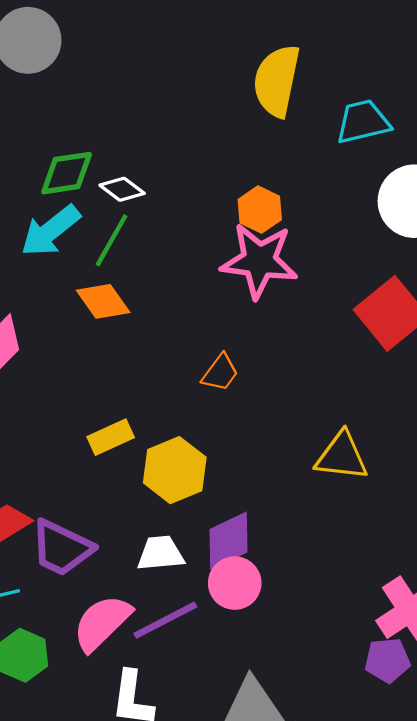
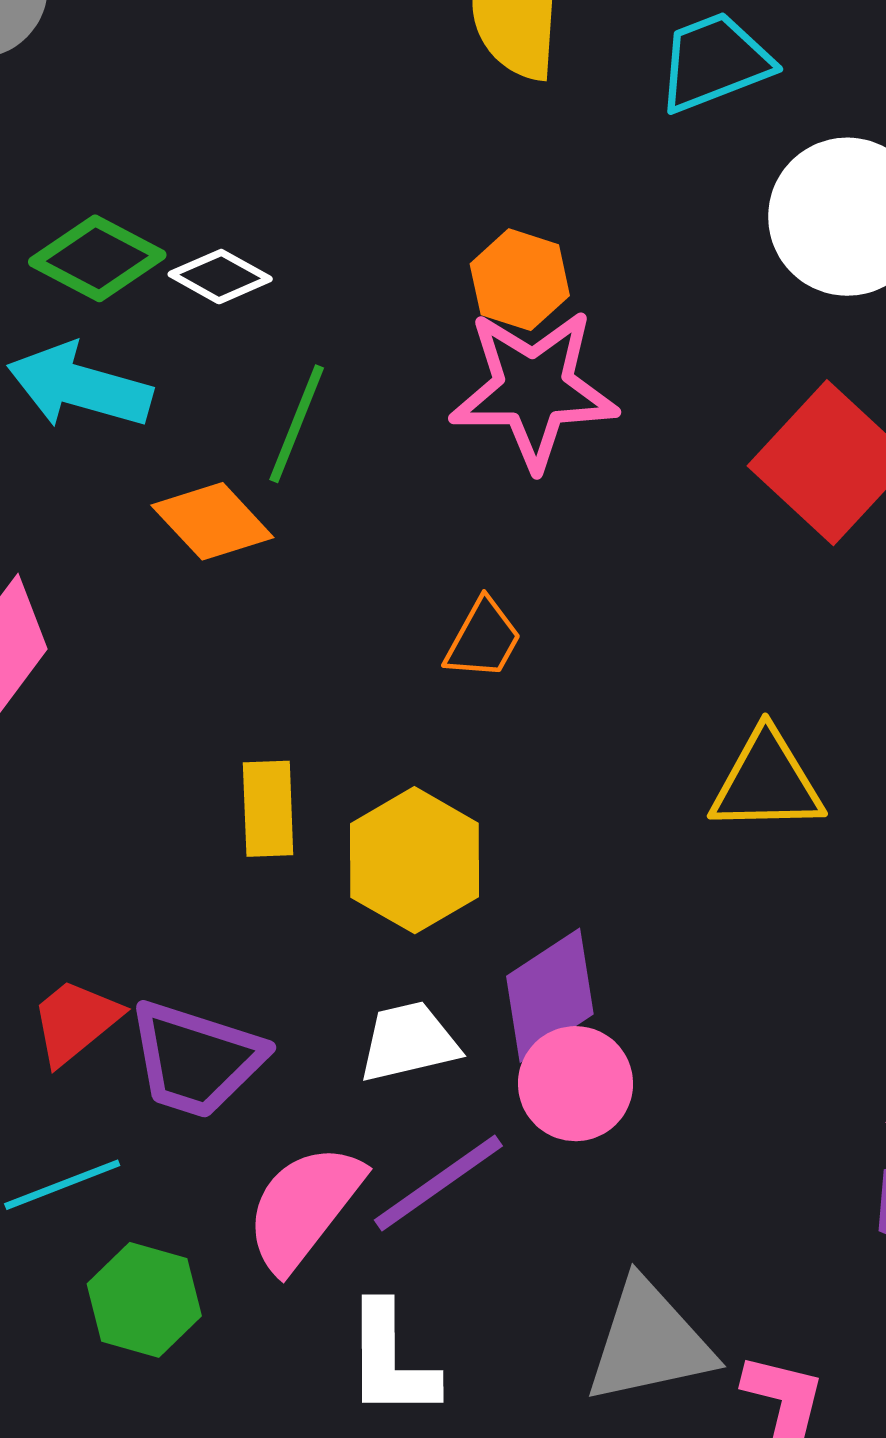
green diamond: (67, 173) -> (97, 258), turned 44
cyan arrow: (50, 231) -> (80, 386), turned 62
green line: (112, 240) -> (297, 424), moved
yellow rectangle: (111, 437) -> (268, 809), turned -60

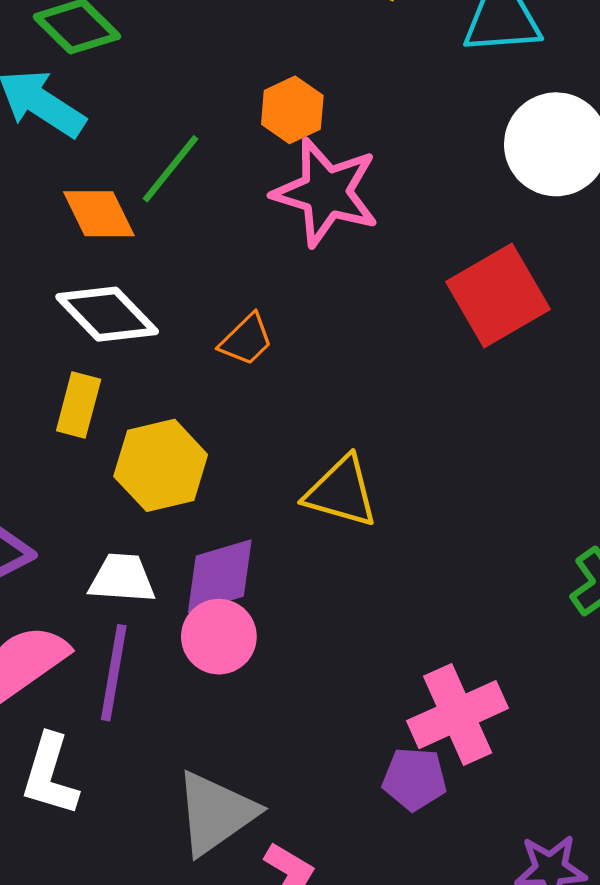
white diamond: (220, 277) -> (107, 314), moved, size x1.6
orange hexagon: (520, 280) -> (292, 110), moved
yellow triangle: (767, 782) -> (341, 492), moved
purple line: (438, 1183) -> (114, 673), turned -62
gray triangle: (649, 1342) -> (216, 813), turned -40

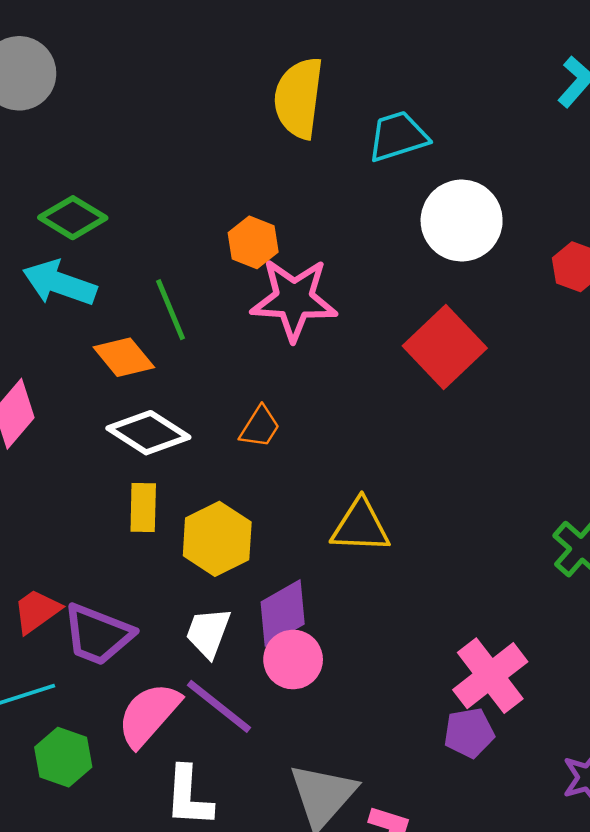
green line: (170, 169) -> (170, 310), turned -48
white trapezoid: (122, 578) -> (208, 633), turned -60
purple line: (114, 673) -> (219, 706), turned -48

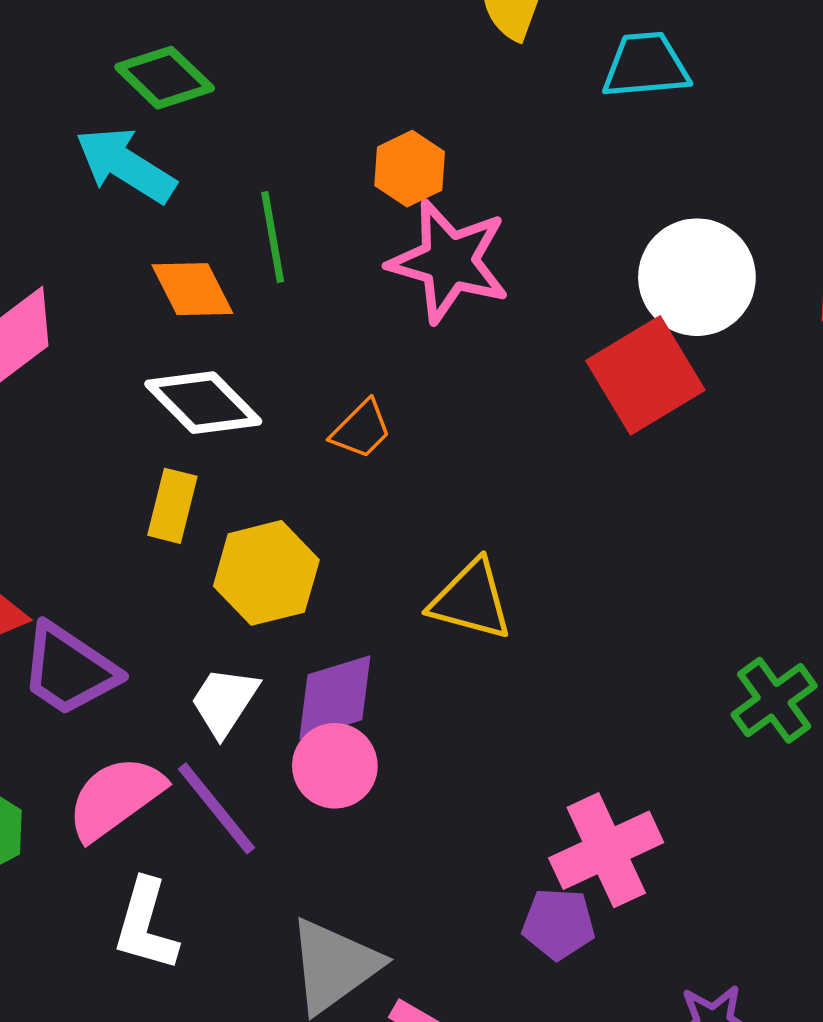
white circle: (462, 221) -> (697, 277), moved

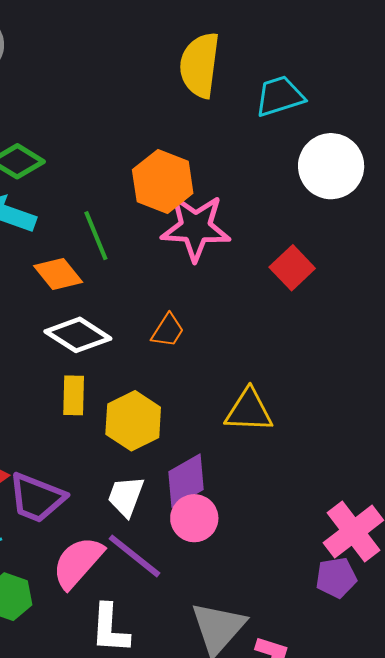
orange hexagon: (410, 169) -> (163, 181), size x1.5
white circle: (697, 277) -> (331, 166), moved
red square: (645, 375) -> (292, 268), moved, size x0.7

